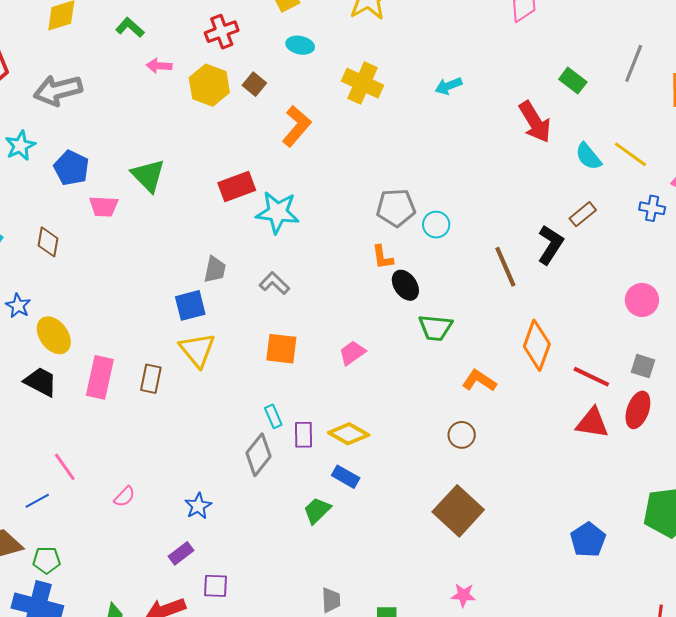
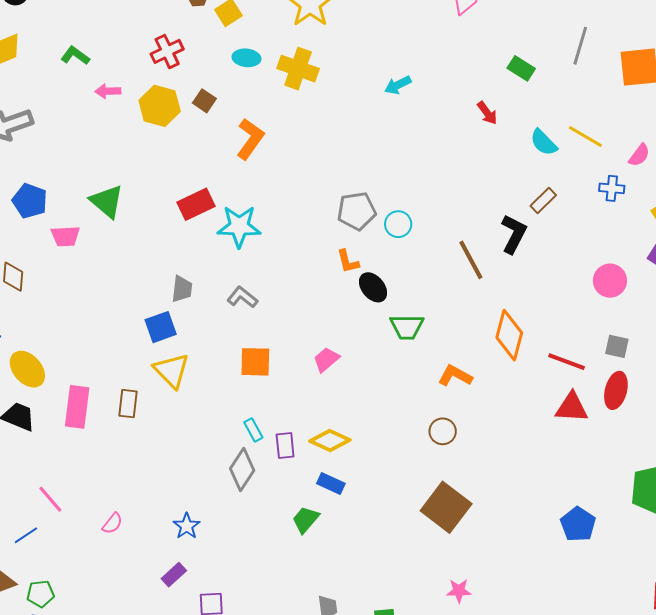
yellow cross: (363, 83) -> (298, 69), moved
red arrow: (535, 122) -> (487, 113), size x0.6

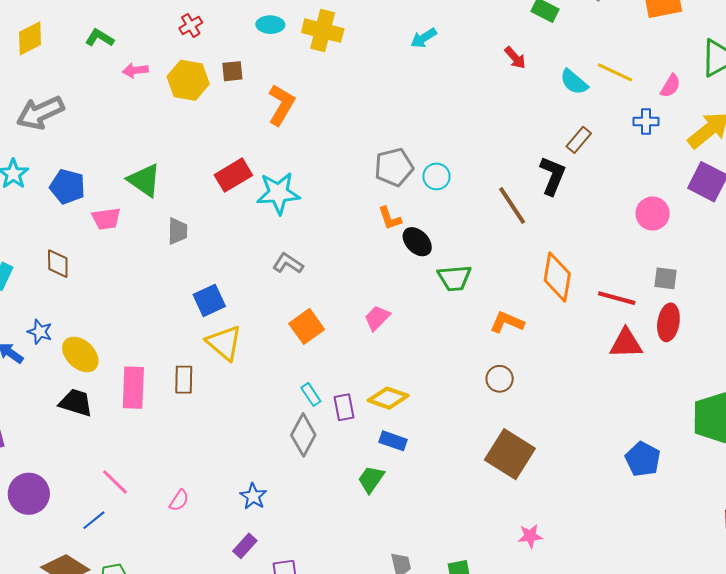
red cross: (167, 51) -> (191, 25), size x0.7
brown square: (204, 101) -> (232, 71), turned -35
gray trapezoid: (182, 289) -> (178, 231), moved
orange square: (255, 362) -> (307, 326), turned -32

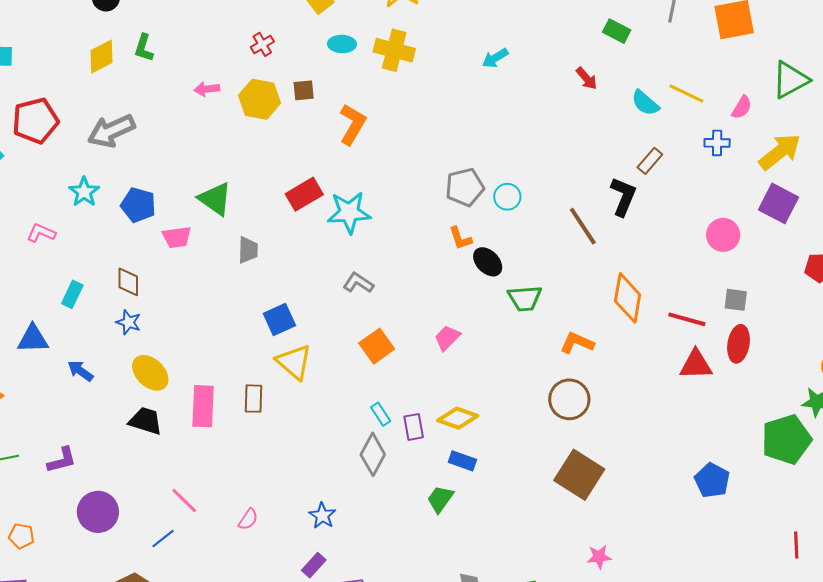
green L-shape: (100, 38) -> (144, 48), moved, turned -104
blue star: (40, 332) -> (128, 322), moved
brown circle: (500, 379) -> (569, 399), size x1.5

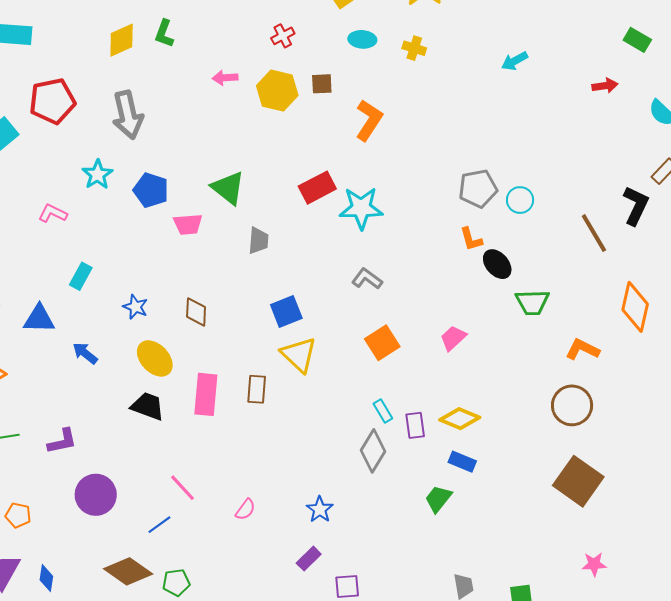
yellow cross: (394, 50) -> (414, 48), size x0.6
red arrow: (587, 78) -> (605, 86), turned -60
gray arrow: (111, 131) -> (128, 115), turned -81
brown diamond: (128, 282) -> (196, 312), moved

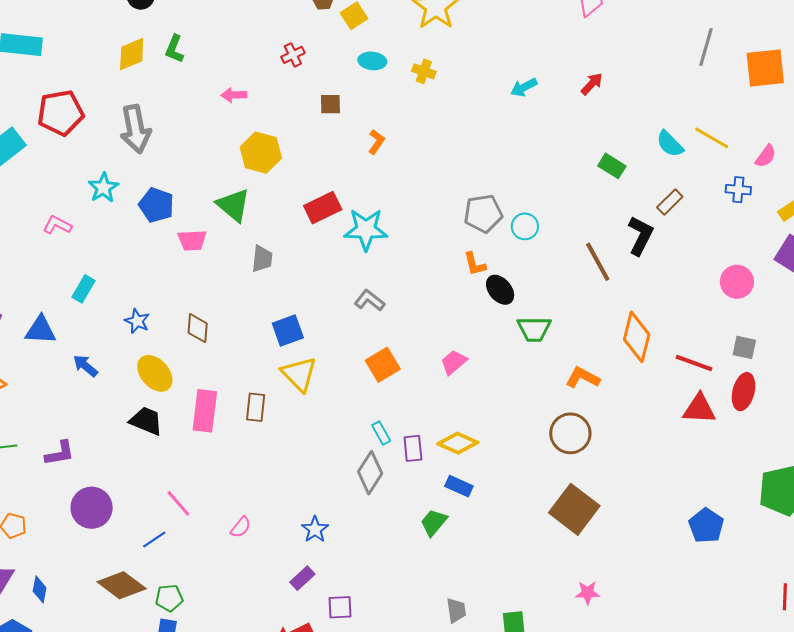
green rectangle: (637, 40) -> (612, 166), moved
red arrow: (605, 86) -> (592, 84), moved, turned -40
yellow hexagon: (277, 91) -> (261, 153), moved
orange L-shape: (369, 120) -> (376, 142), size x0.6

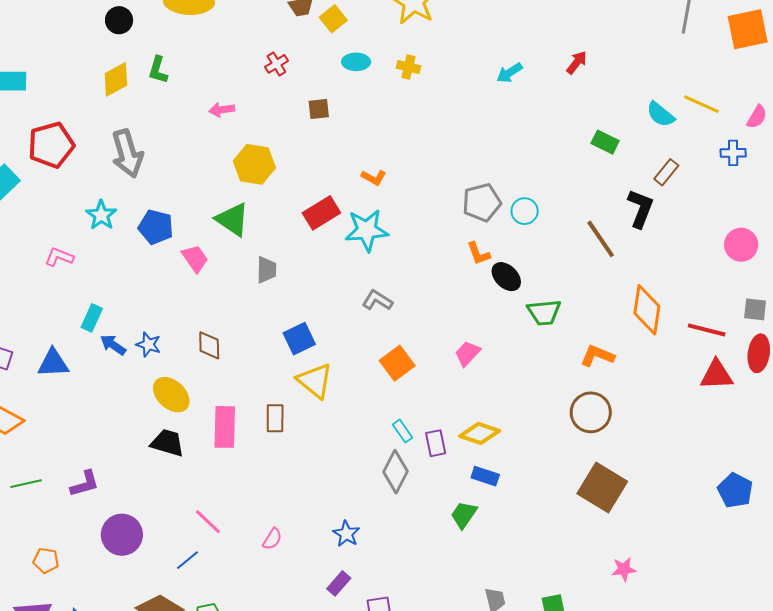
orange L-shape: (376, 142) -> (374, 178), moved, turned 90
pink trapezoid: (192, 240) -> (195, 258), turned -116
blue arrow: (85, 366) -> (113, 345), moved

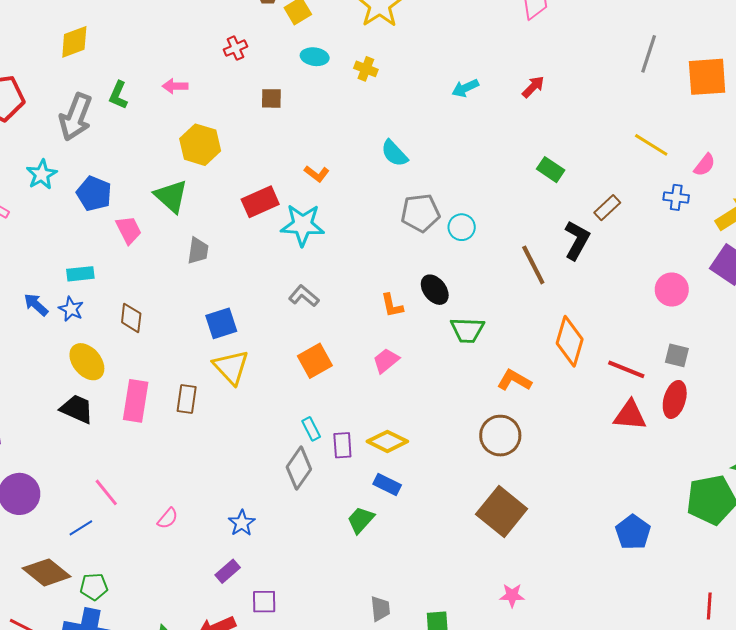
green L-shape: (158, 70) -> (118, 95), moved
cyan semicircle: (660, 114) -> (394, 153), moved
gray arrow: (127, 154) -> (76, 117), turned 30
orange L-shape: (478, 254) -> (392, 305), moved
cyan rectangle: (92, 318) -> (80, 274), moved, turned 52

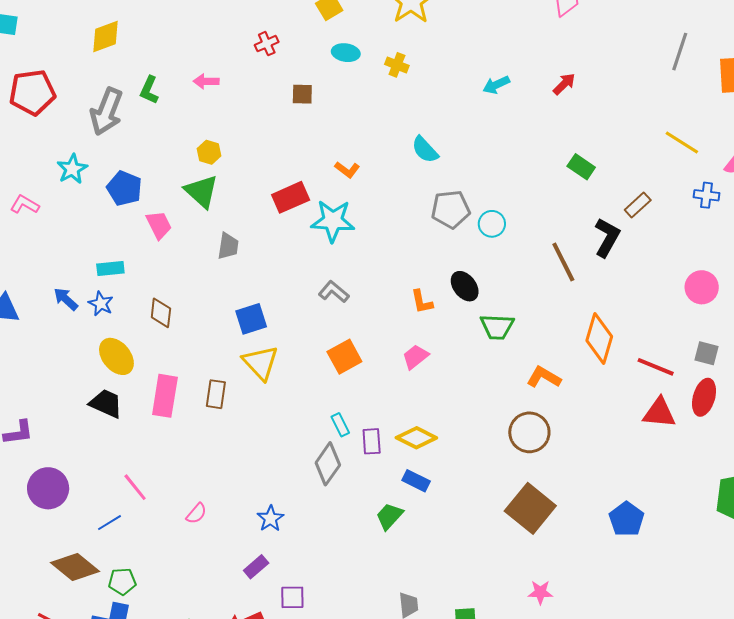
yellow hexagon: (200, 145) -> (209, 152), moved, size x0.6
blue pentagon: (633, 532) -> (626, 519), moved

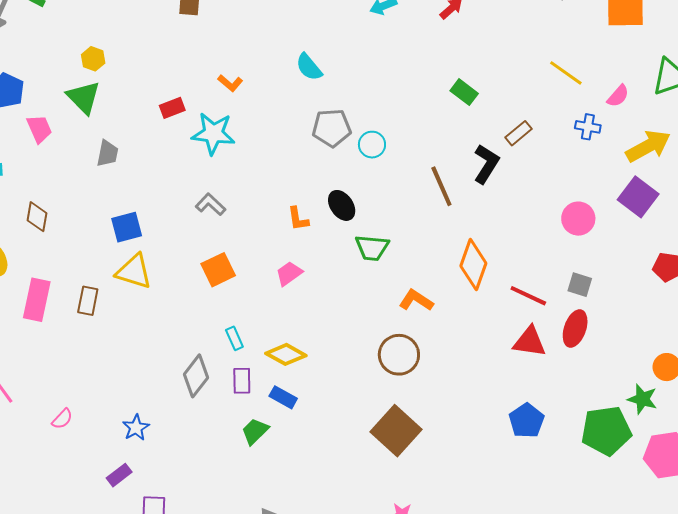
red rectangle: (291, 197) -> (172, 108), size x0.7
yellow triangle: (261, 363) -> (134, 271), turned -33
cyan rectangle: (340, 425) -> (234, 338), moved
purple rectangle: (372, 441) -> (242, 381), moved
blue pentagon: (626, 519) -> (527, 421), moved

